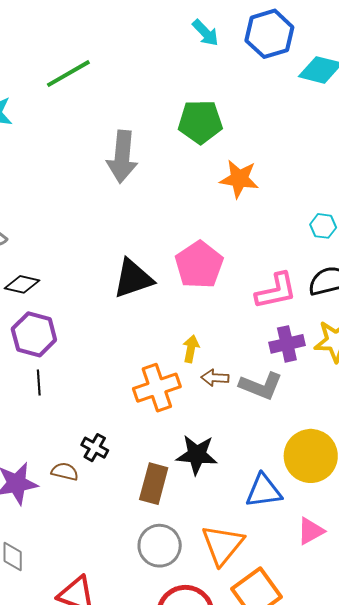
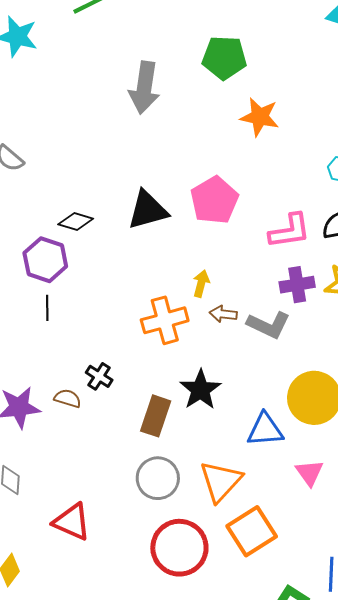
black diamond: (22, 284) -> (76, 222), moved
black star: (197, 455) -> (200, 390), turned 30
pink triangle: (311, 531) -> (309, 473), turned -40

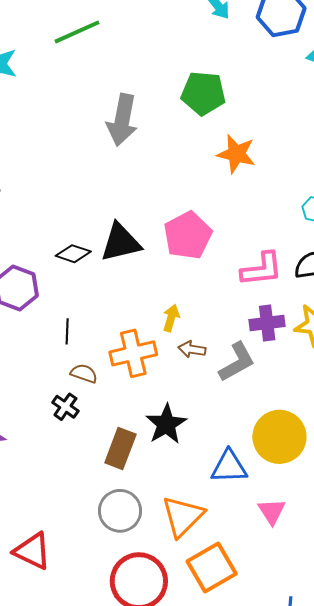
black diamond: (76, 222) -> (73, 254), moved
black line: (47, 308) -> (67, 331), moved
gray L-shape: (269, 325) -> (237, 362), turned -57
brown semicircle: (68, 398) -> (84, 373), moved

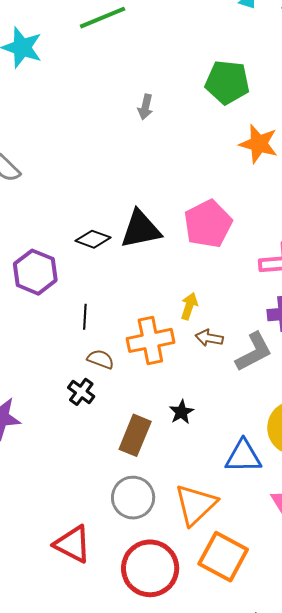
gray arrow: (122, 120) -> (145, 107), size x0.5
black star: (166, 424) -> (181, 412), size x0.6
red triangle: (32, 551) -> (73, 544), moved
orange square: (212, 568) -> (223, 557), turned -33

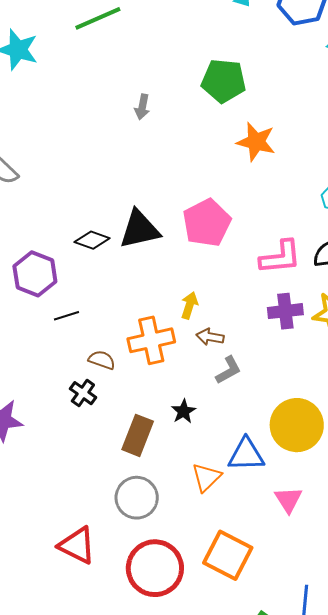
black line: (85, 317) -> (66, 316), moved, turned 70
gray L-shape: (254, 352) -> (228, 370), moved, size x0.7
orange triangle: (196, 505) -> (206, 477), moved, size x0.7

